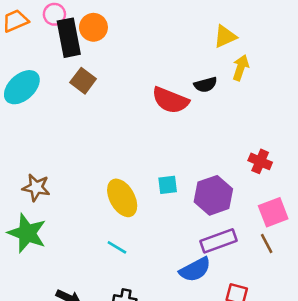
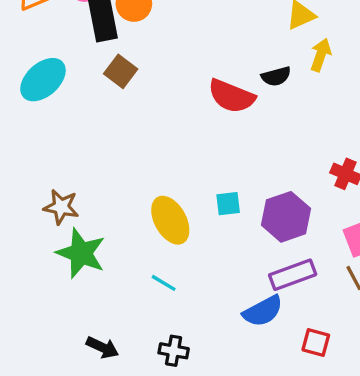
green star: (27, 233) -> (81, 253), moved

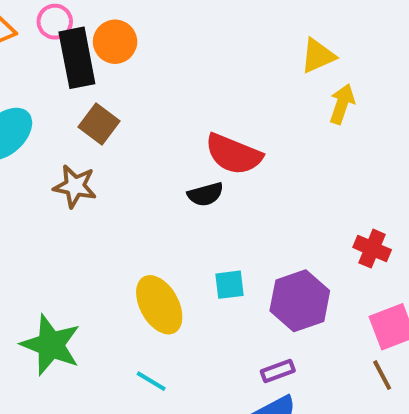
black semicircle: (276, 76) -> (205, 194), moved
brown star: (61, 207) -> (75, 186), moved
purple rectangle: (293, 275) -> (278, 371), moved, size x0.6

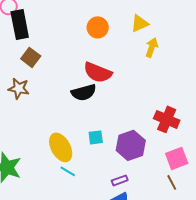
orange circle: (115, 42) -> (98, 27), moved
black semicircle: (205, 194) -> (84, 92), size x1.4
red cross: (372, 249) -> (167, 119), size x1.4
cyan line: (151, 381) -> (68, 171), moved

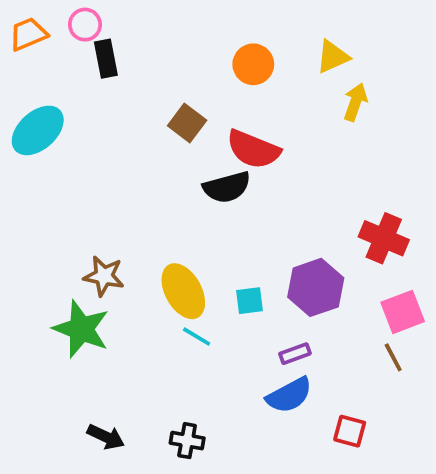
black rectangle: (20, 24) -> (106, 59), size x0.7
brown square: (31, 57) -> (187, 123), moved
brown star: (19, 88) -> (104, 276), moved
cyan square: (96, 137) -> (250, 301), moved

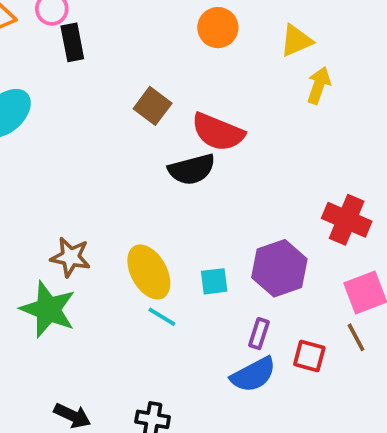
orange circle: (253, 64) -> (218, 28), moved
purple rectangle: (295, 354) -> (259, 334), turned -52
red square: (350, 431) -> (309, 356), moved

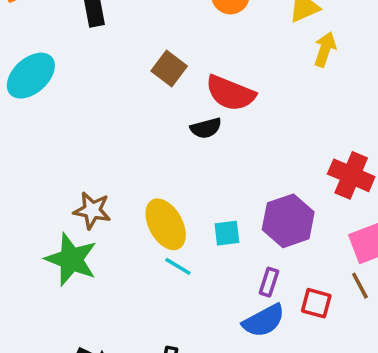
black semicircle: (192, 169) -> (206, 128), size x0.7

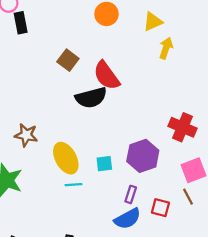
red semicircle: (230, 93) -> (107, 76), turned 32
black semicircle: (206, 128) -> (91, 98), size x1.6
brown star: (92, 210) -> (26, 135), moved
cyan line: (178, 266) -> (73, 185), turned -35

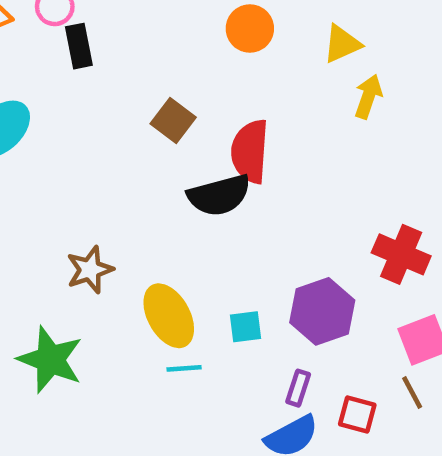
red semicircle: (107, 76) -> (250, 151), turned 40
brown star: (26, 135) -> (90, 270), turned -30

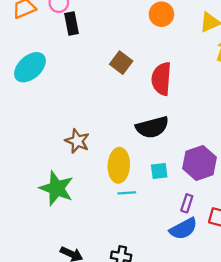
black semicircle: (219, 195) -> (152, 127), moved
brown star: (90, 270) -> (77, 141), turned -30
yellow ellipse: (169, 316) -> (119, 165), turned 32

